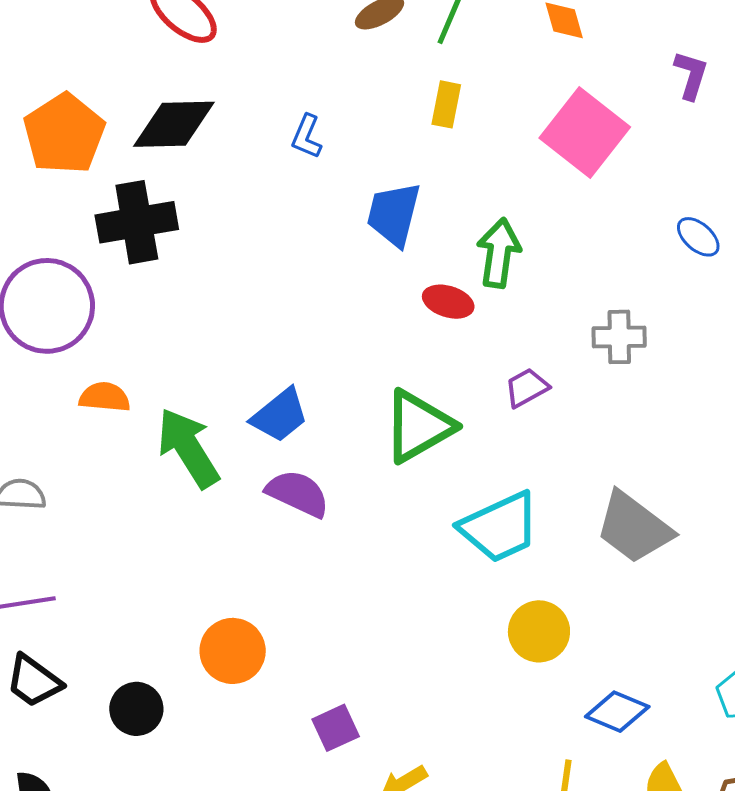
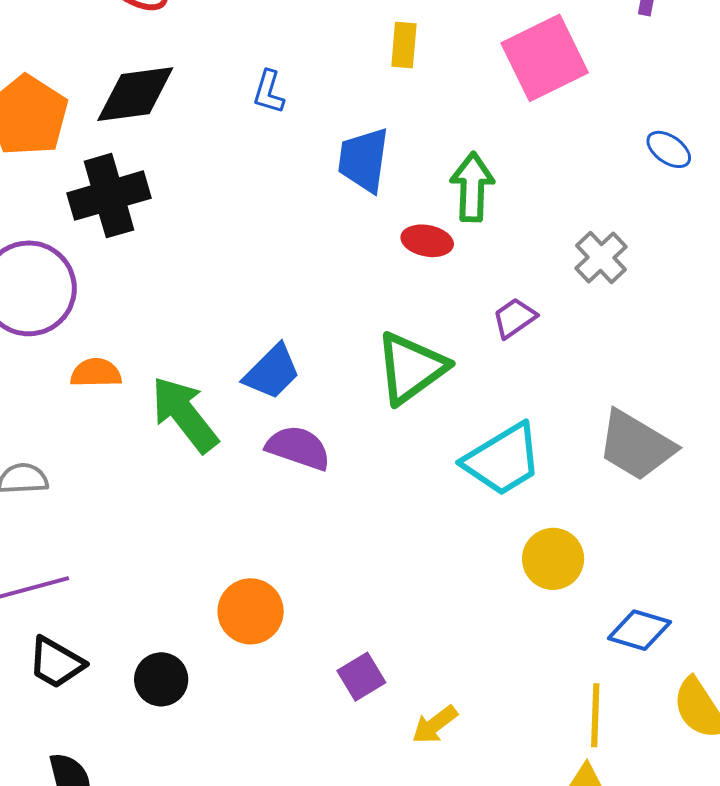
pink square: (585, 132) -> (545, 58), turned 32
gray cross: (619, 337) -> (601, 258), turned -36

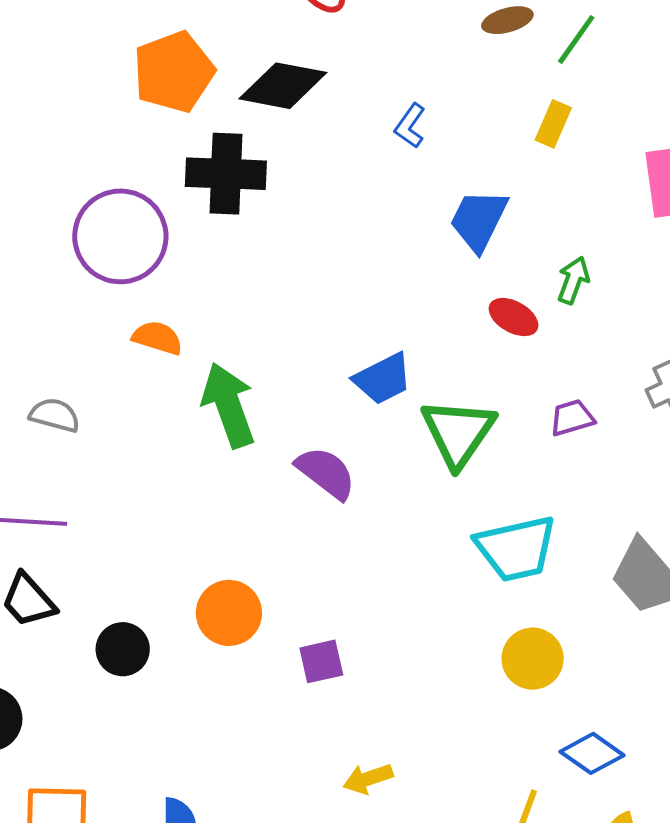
green arrow: (472, 187) -> (573, 280), size x0.7
green triangle: (411, 368) -> (458, 433), turned -38
blue trapezoid: (272, 372) -> (383, 379), moved
purple square: (361, 677) -> (321, 661), moved

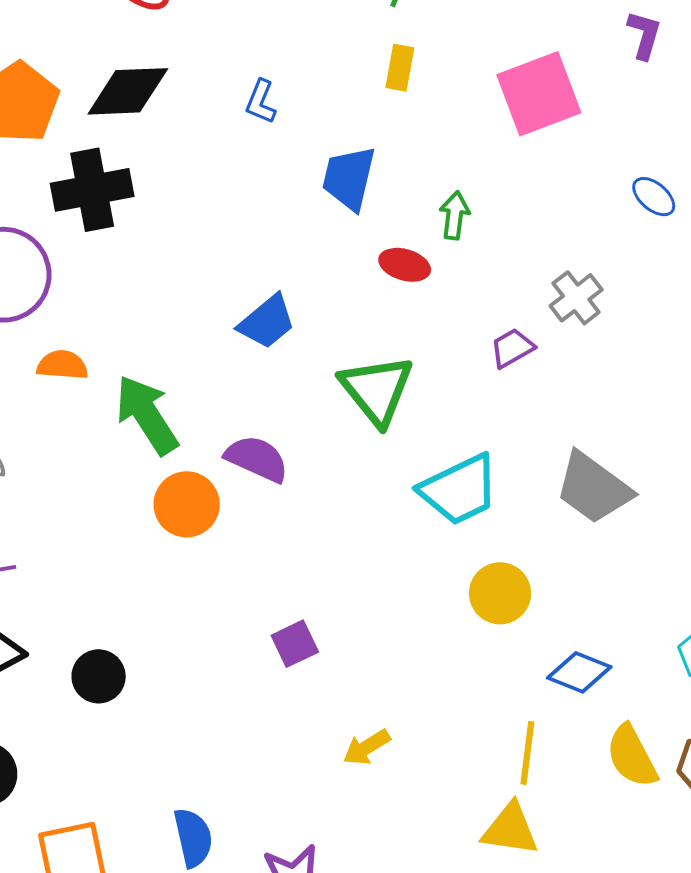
blue trapezoid: (383, 379) -> (267, 322), moved
purple trapezoid: (572, 418) -> (512, 348), moved
orange circle: (229, 613) -> (187, 504), moved

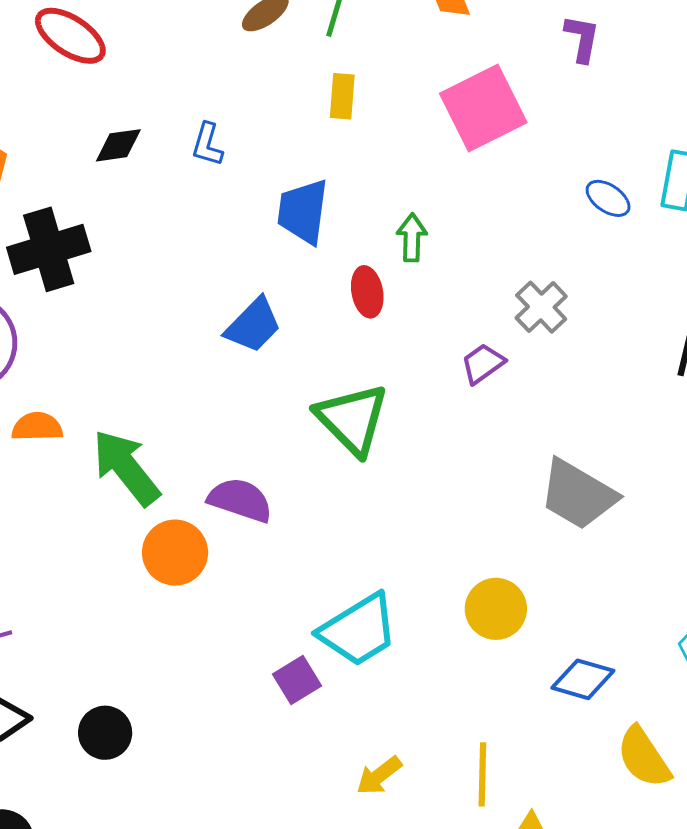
black diamond: (128, 91) -> (118, 145), moved, size x0.6
red ellipse: (405, 265) -> (367, 292), turned 69
blue trapezoid: (267, 322) -> (253, 325), moved
cyan trapezoid: (459, 490) -> (359, 630), moved
yellow line: (527, 753) -> (482, 774), moved

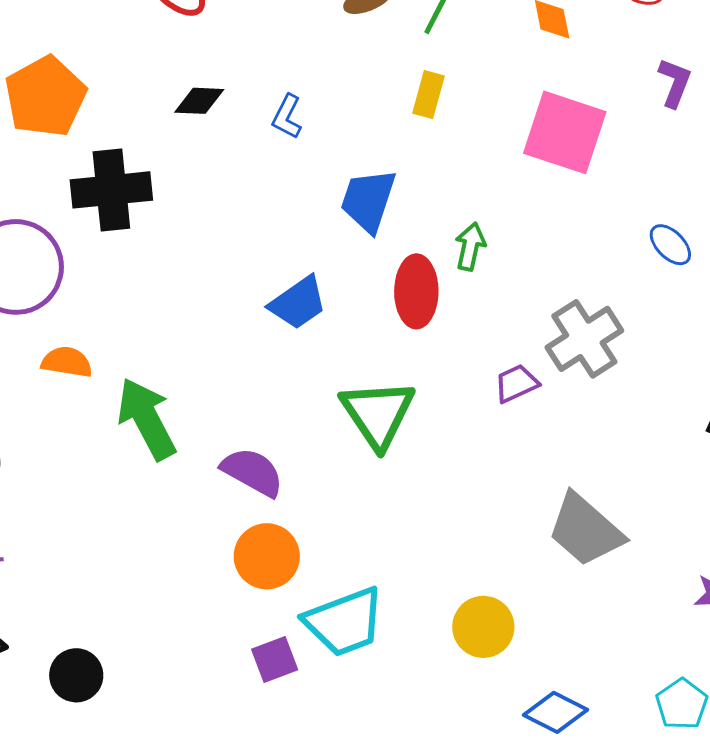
pink square: (483, 108) -> (565, 132), turned 34
red ellipse: (367, 292) -> (416, 291), size x1.4
gray cross: (541, 307) -> (584, 339), size x1.4
orange circle: (175, 553) -> (267, 556), moved

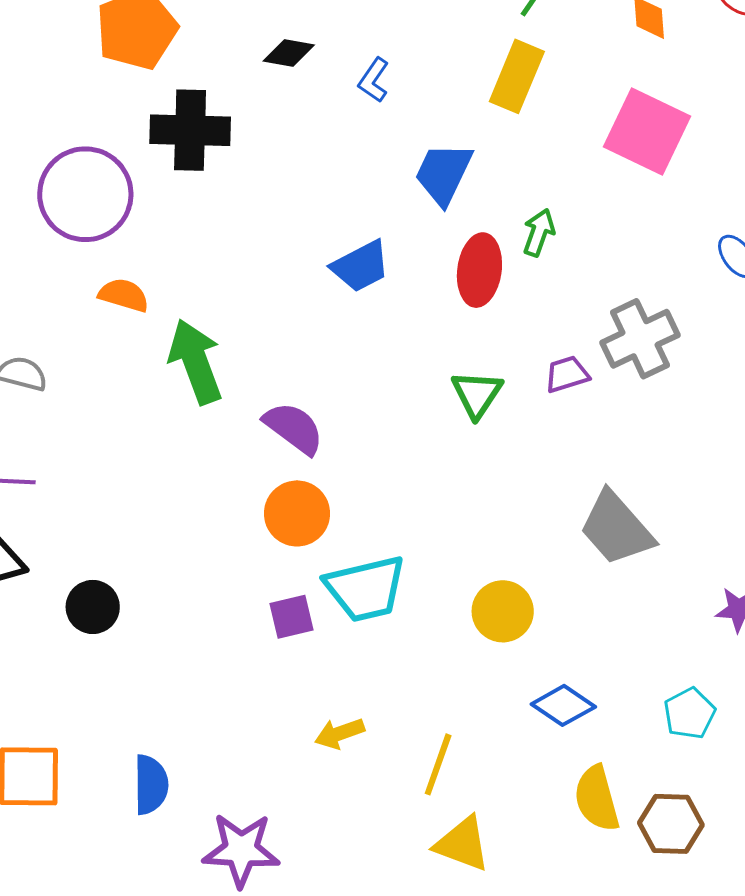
yellow rectangle: (428, 95) -> (517, 76), size x1.5
green triangle: (378, 414) -> (477, 394), moved, size x0.7

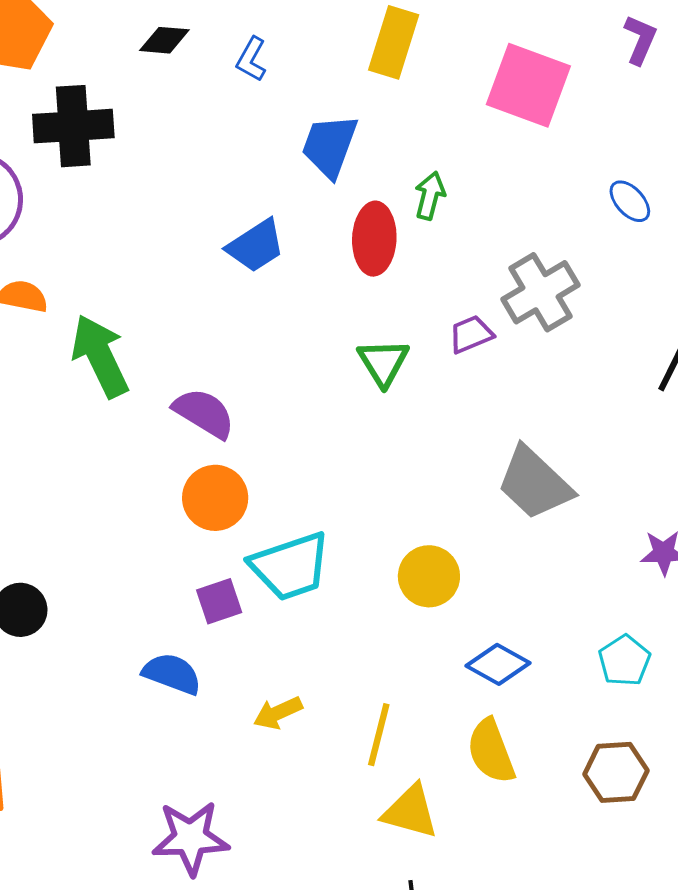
blue semicircle: (151, 785) -> (172, 674), moved, turned -64
yellow semicircle: (597, 799) -> (491, 751), moved

